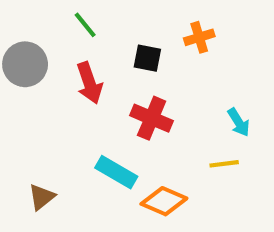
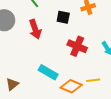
red cross: (152, 118) -> (77, 46), moved
yellow line: (224, 164) -> (93, 80), moved

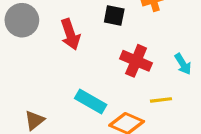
yellow line: (93, 80) -> (161, 100), moved

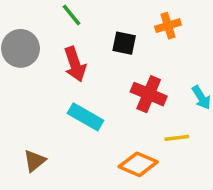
cyan rectangle: (91, 101) -> (85, 117), moved

